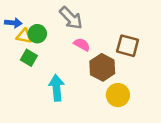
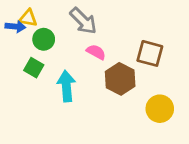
yellow triangle: (24, 36) -> (28, 18), moved
cyan arrow: (57, 88) -> (66, 86), moved
yellow circle: (118, 95) -> (160, 109), moved

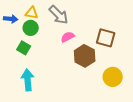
yellow triangle: (28, 18) -> (32, 13), moved
pink semicircle: (96, 52) -> (68, 37), turned -56
cyan arrow: (66, 86) -> (28, 80), moved

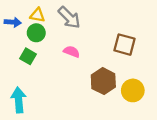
pink semicircle: (68, 37) -> (72, 52), moved, turned 48
brown hexagon: (85, 56) -> (103, 81), moved
cyan arrow: (28, 80) -> (19, 100), moved

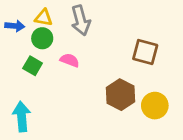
gray arrow: (69, 17) -> (81, 20), turned 30
pink semicircle: (72, 52) -> (70, 60), moved

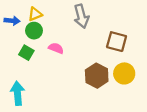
yellow triangle: (44, 18) -> (35, 14), turned -32
gray arrow: (81, 20) -> (81, 16), moved
yellow circle: (155, 106) -> (124, 73), moved

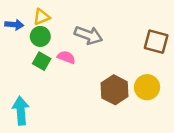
gray arrow: (81, 16) -> (88, 35), moved, turned -55
brown square: (117, 42) -> (156, 42), moved
green square: (26, 53) -> (42, 61), moved

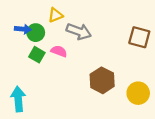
yellow triangle: (42, 17) -> (55, 15), moved
blue arrow: (14, 25) -> (23, 29), moved
yellow circle: (147, 87) -> (138, 93), moved

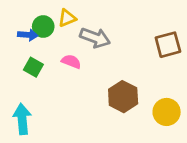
green circle: (36, 33) -> (43, 26), moved
brown square: (139, 37) -> (168, 45), turned -30
green square: (37, 55) -> (33, 67), moved

